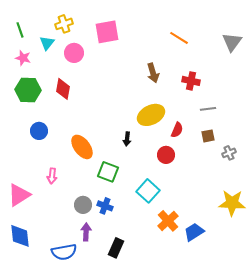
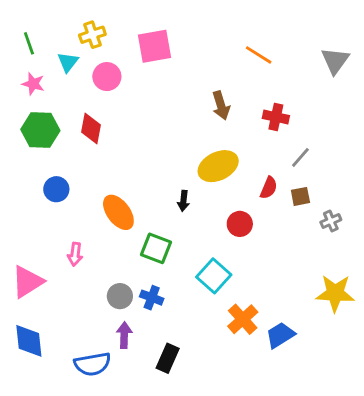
gray line: (208, 109) -> (300, 157), turned -42
red semicircle: (177, 130) -> (269, 188), moved

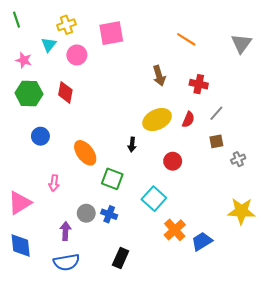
green line: (29, 43) -> (16, 20), moved
red semicircle: (269, 188) -> (188, 120), moved
purple arrow: (124, 335) -> (65, 231), moved

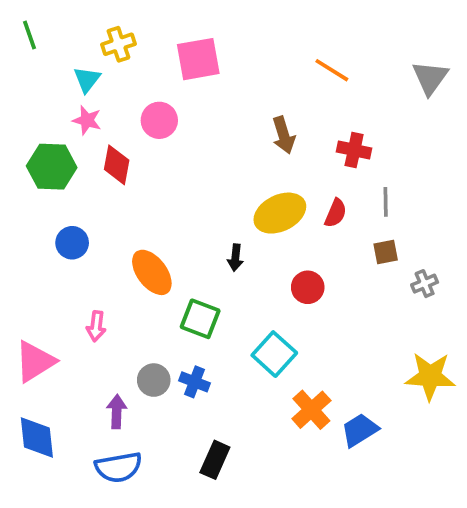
pink circle: (77, 55) -> (159, 120), moved
pink star: (24, 60) -> (87, 120), moved
gray line: (216, 113) -> (386, 202), turned -42

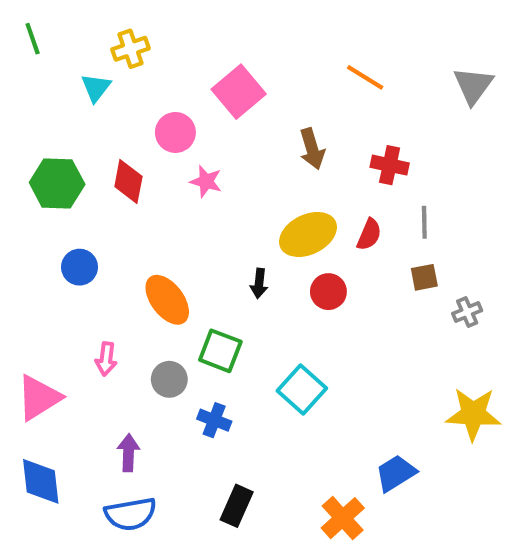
pink square: (198, 59) -> (239, 92), moved, turned -30
pink star: (87, 120) -> (206, 181), moved
red circle: (308, 287) -> (328, 292), moved
gray circle: (154, 380) -> (169, 379), moved
orange cross: (311, 410) -> (343, 518), moved

